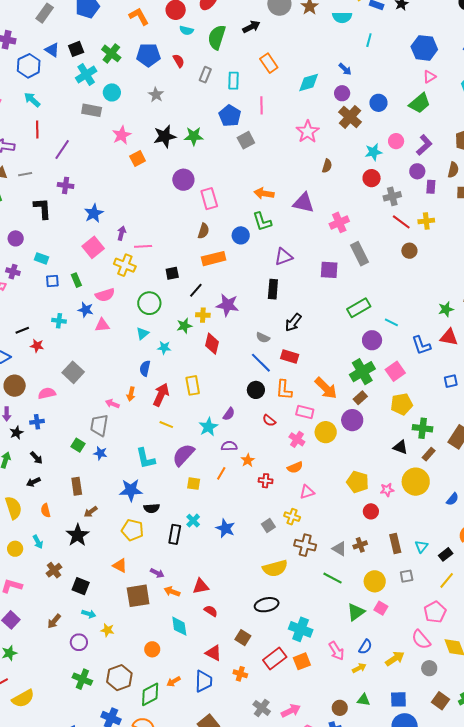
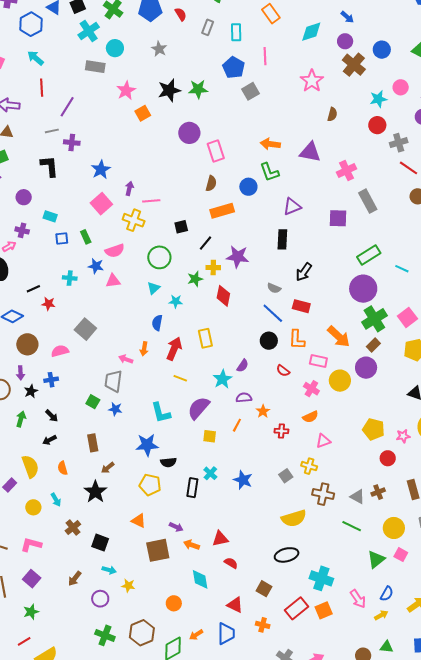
gray line: (25, 174) -> (52, 131), moved
purple circle: (372, 340) -> (363, 289), moved, size x1.4

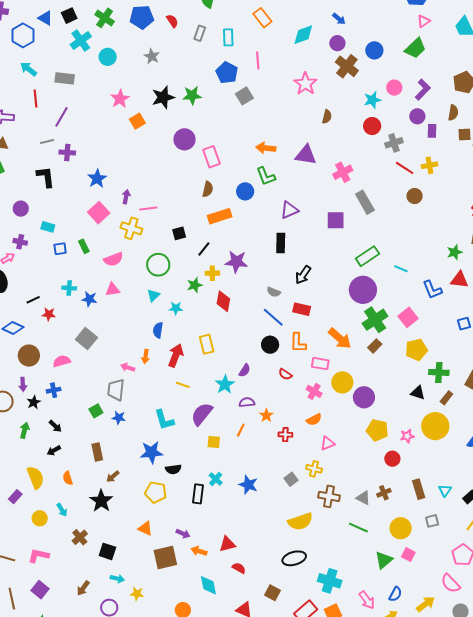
gray rectangle: (95, 67) -> (65, 78), moved
blue star: (96, 266) -> (89, 299), moved
purple circle: (366, 368) -> (364, 397), moved
green square: (93, 402) -> (96, 411), turned 32

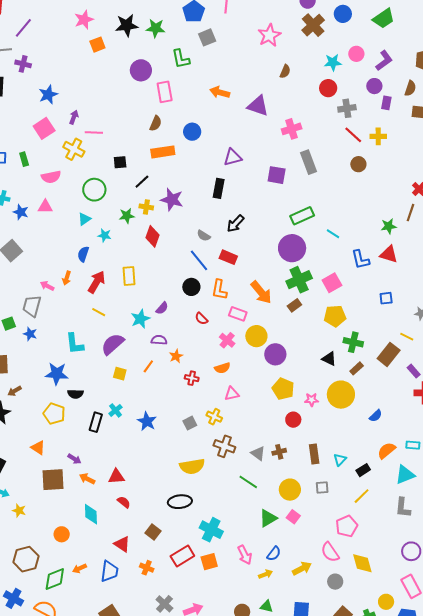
green L-shape: (266, 176) -> (181, 59), moved

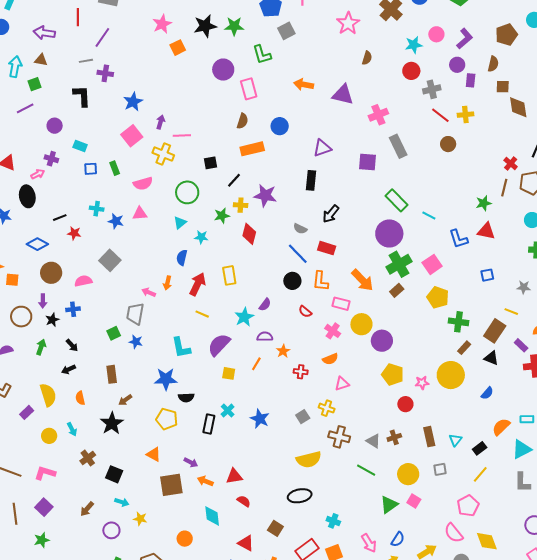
green rectangle: (302, 216) -> (396, 200), turned 75
yellow pentagon: (335, 316) -> (438, 297), turned 30
black triangle: (329, 359) -> (491, 358), moved
cyan cross: (211, 530) -> (333, 521), size x0.6

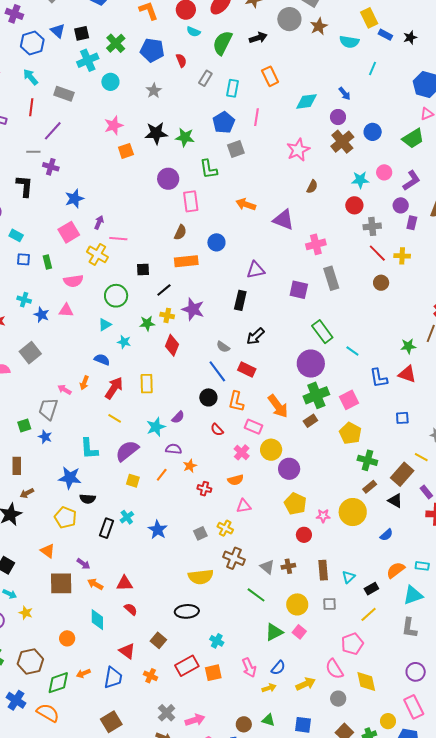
blue semicircle: (182, 258) -> (102, 360), turned 91

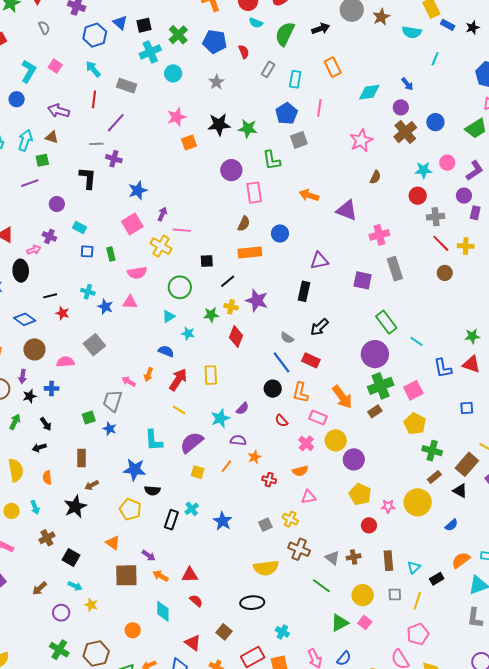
yellow line: (369, 614) -> (417, 601), moved, turned -30

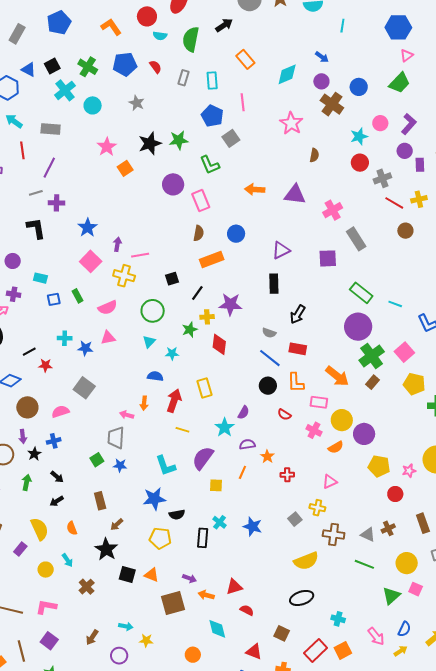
orange semicircle: (300, 471) -> (336, 447), moved
black square: (71, 557) -> (127, 575), moved

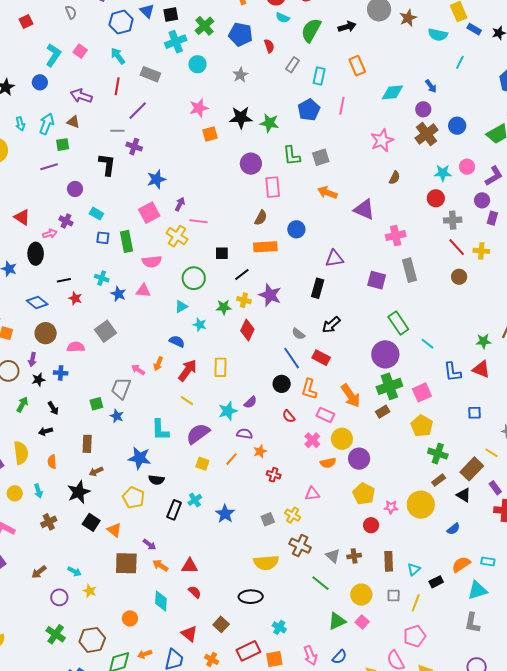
gray square: (231, 138) -> (321, 157), moved
green rectangle: (77, 296) -> (127, 241), size x1.5

